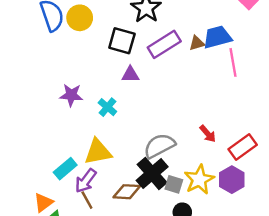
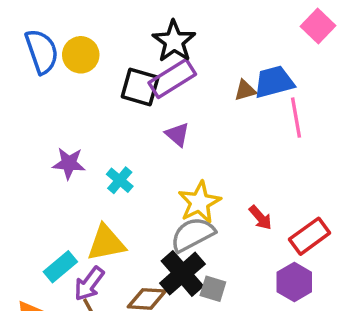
purple rectangle: (164, 44) -> (172, 79), moved
purple triangle: (130, 75) -> (177, 134), moved, turned 42
yellow star: (199, 180) -> (199, 202), moved

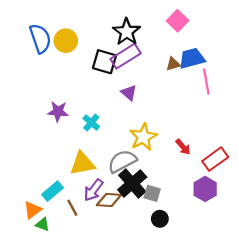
pink square: (318, 26) -> (178, 21), moved
gray semicircle: (193, 235) -> (122, 161), moved
cyan rectangle: (60, 267) -> (52, 191), moved
purple arrow: (89, 284) -> (93, 190), moved

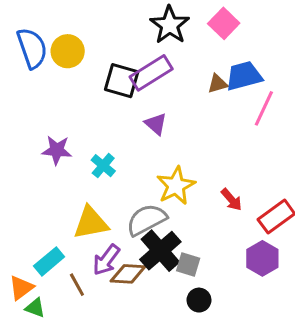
black star: (127, 32) -> (170, 25), moved
pink line: (206, 82) -> (264, 108), turned 35

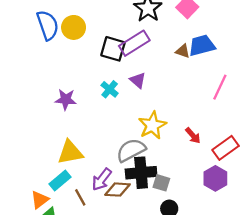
brown triangle: (218, 84) -> (183, 51), turned 35
pink line: (264, 108) -> (220, 87), moved
cyan cross: (103, 166) -> (110, 89), moved
yellow triangle: (91, 223) -> (70, 152), moved
black cross: (160, 251) -> (141, 173), turned 36

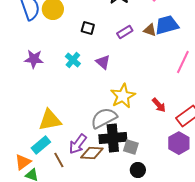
purple rectangle: (134, 43) -> (125, 32), moved, size x0.6
black square: (113, 49) -> (88, 28), size x0.6
purple triangle: (138, 80) -> (103, 62), moved
cyan cross: (110, 89) -> (73, 60), moved
purple star: (66, 99) -> (34, 59), moved

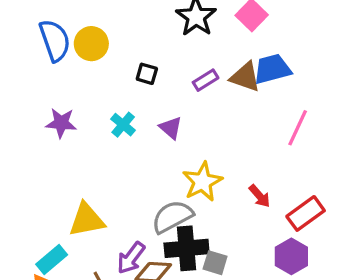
brown triangle: (150, 30) -> (245, 77), size x1.5
cyan rectangle: (41, 145) -> (52, 259), moved

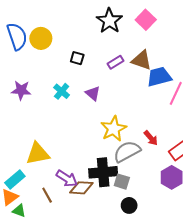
blue trapezoid: (272, 69) -> (159, 77), moved
gray semicircle: (172, 217) -> (127, 152), moved
purple arrow: (131, 258) -> (67, 178), turned -95

